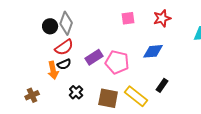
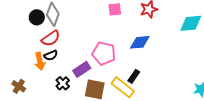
purple rectangle: (94, 57) -> (82, 69), moved
black rectangle: (162, 85) -> (134, 76), moved
brown cross: (32, 95) -> (19, 86), turned -32

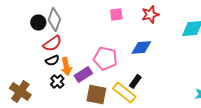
orange arrow: (40, 61) -> (66, 66), moved
black cross: (63, 83) -> (57, 81), moved
brown cross: (19, 86) -> (20, 91), size x1.5

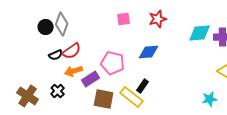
red semicircle: (52, 43) -> (72, 51), moved
black semicircle: (52, 60) -> (56, 55), moved
orange arrow: (66, 66) -> (74, 71), turned 84
black cross: (57, 81) -> (58, 91), moved

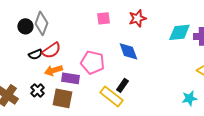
blue diamond: (149, 52) -> (128, 51), turned 75
purple rectangle: (91, 79) -> (70, 78), turned 42
brown square: (104, 99) -> (62, 98), moved

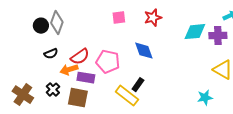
red semicircle: (51, 50) -> (80, 57), moved

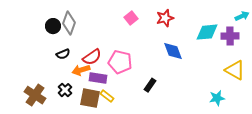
pink square: (119, 18) -> (131, 18), turned -32
blue diamond: (144, 51) -> (173, 51), moved
yellow rectangle: (127, 96) -> (107, 96), moved, size x0.6

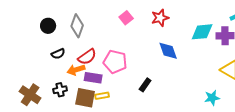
gray diamond: (69, 23) -> (77, 26), moved
black cross: (65, 90) -> (60, 90), turned 32
yellow rectangle: (107, 96) -> (102, 96), turned -48

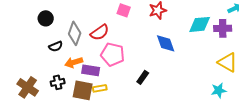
pink square: (126, 18) -> (124, 10), turned -32
gray diamond: (77, 26) -> (75, 33), moved
red semicircle: (87, 57) -> (100, 32), moved
cyan star: (212, 98) -> (219, 90), moved

